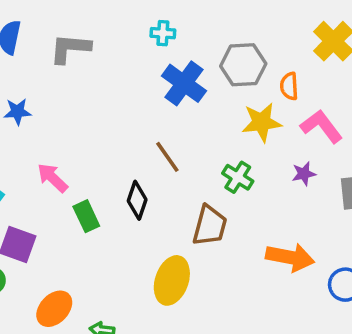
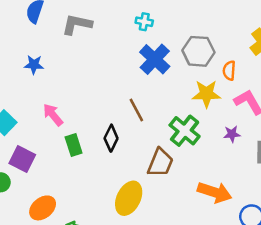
green cross: (238, 177) -> (185, 131), size x1.4

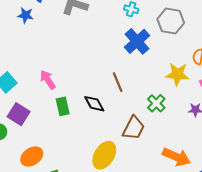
gray hexagon: (198, 51) -> (171, 21), moved
blue star: (34, 65) -> (26, 15), moved
green cross: (185, 131) -> (156, 103), size x0.7
black diamond: (111, 138) -> (94, 104), turned -60

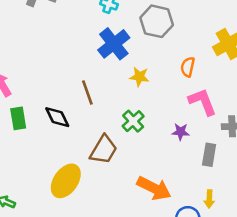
yellow star: (177, 74) -> (139, 77), moved, size x0.7

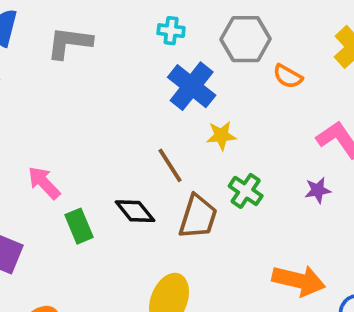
orange semicircle: (188, 67) -> (288, 76), moved, turned -60
yellow star: (139, 77) -> (221, 136), moved
brown trapezoid: (104, 150) -> (198, 217), moved

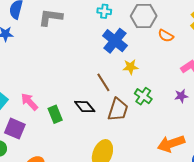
pink arrow: (44, 183) -> (29, 102), moved
orange arrow: (299, 281) -> (171, 144), turned 148

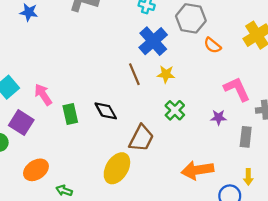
brown line: (103, 82) -> (134, 74), moved
brown trapezoid: (118, 110) -> (141, 138), moved

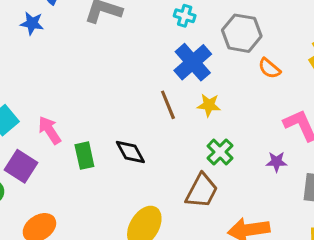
brown trapezoid: (141, 138) -> (202, 191), moved

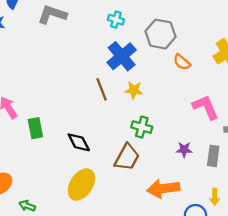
black diamond: (130, 152) -> (79, 142), moved
green cross: (220, 152) -> (142, 127), turned -30
purple star: (277, 162) -> (184, 150), moved

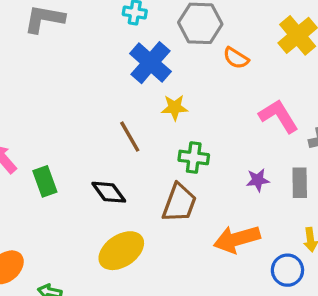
brown line: (102, 89) -> (130, 137), moved
yellow ellipse: (81, 185) -> (121, 251), turned 32

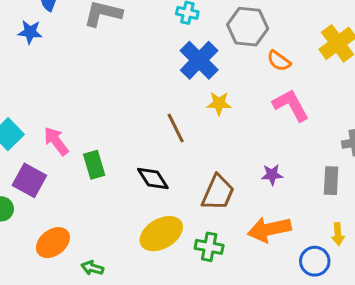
pink L-shape: (279, 116) -> (291, 105), moved
green cross: (194, 157) -> (209, 247), moved
purple star: (258, 180) -> (272, 175), moved

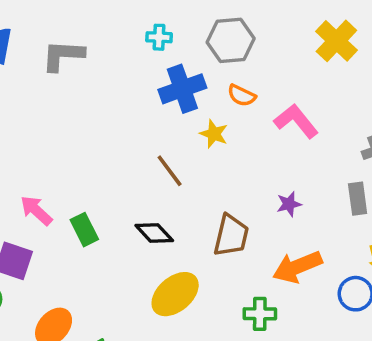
blue cross: (199, 60) -> (182, 89), turned 36
orange semicircle: (279, 61) -> (242, 95), moved
yellow star: (219, 103) -> (214, 134), turned 30
green cross: (209, 247) -> (260, 314), moved

